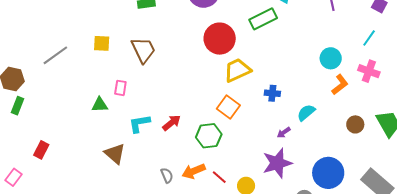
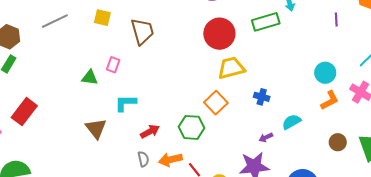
red arrow: (171, 123) -> (150, 132), moved
red rectangle: (41, 150) -> (24, 112), size x1.5

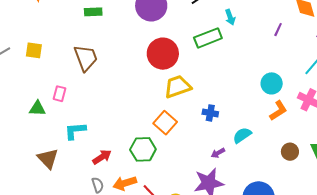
yellow square: (102, 18) -> (34, 50), moved
purple line: (336, 20) -> (278, 30), turned 32

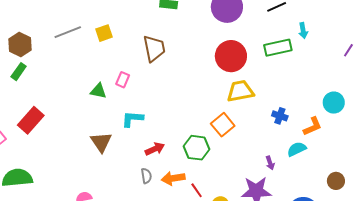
yellow square: (34, 50) -> (104, 33), turned -36
orange L-shape: (278, 111) -> (313, 126), moved
blue cross: (210, 113) -> (280, 116), moved
brown circle: (290, 152) -> (336, 181), moved
purple arrow: (218, 153) -> (270, 163), turned -88

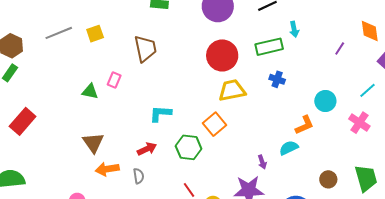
blue cross: (280, 116) -> (277, 79), moved
cyan L-shape: (132, 119) -> (160, 114), moved
orange arrow: (173, 178) -> (107, 169), moved

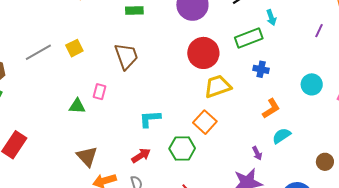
orange L-shape: (304, 125) -> (271, 109), moved

